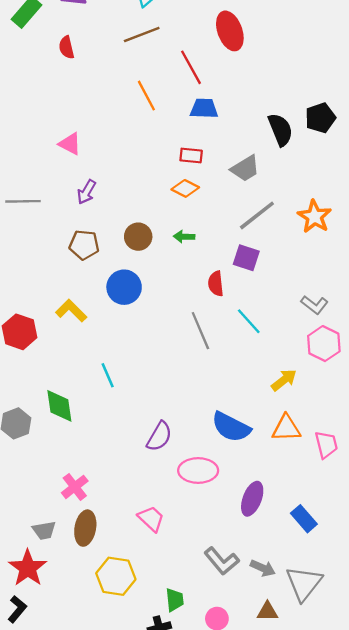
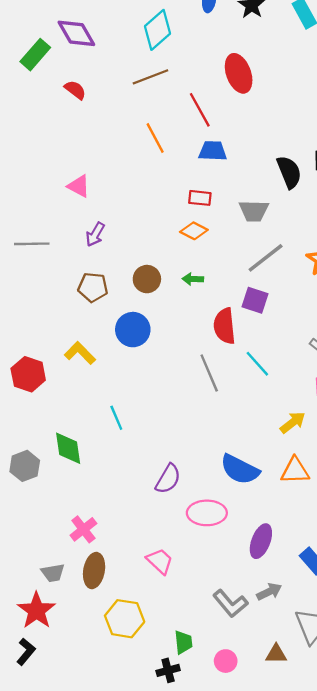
red semicircle: (66, 47) -> (75, 90), turned 140
gray trapezoid: (245, 168) -> (254, 211), turned 32
red semicircle: (216, 284) -> (224, 326), size x1.4
gray arrow: (263, 568) -> (269, 592), moved, turned -50

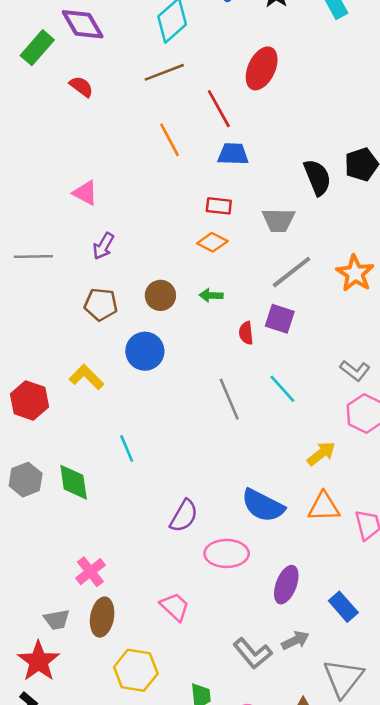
red ellipse: (239, 73) -> (262, 68), turned 45
red semicircle: (224, 326) -> (246, 333), moved, size x0.6
gray hexagon: (25, 466) -> (26, 480), moved

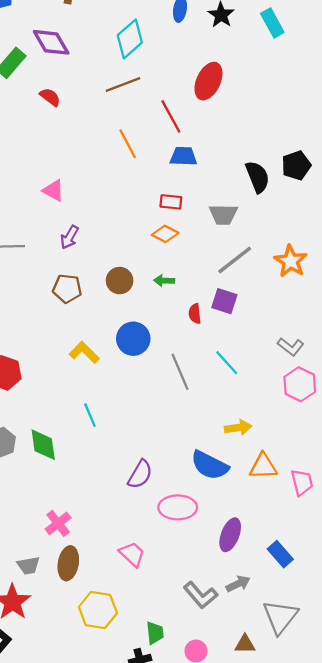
blue circle: (145, 351) -> (133, 339), moved
yellow L-shape: (87, 377) -> (84, 352), moved
yellow arrow: (321, 454) -> (238, 428), moved, turned 30

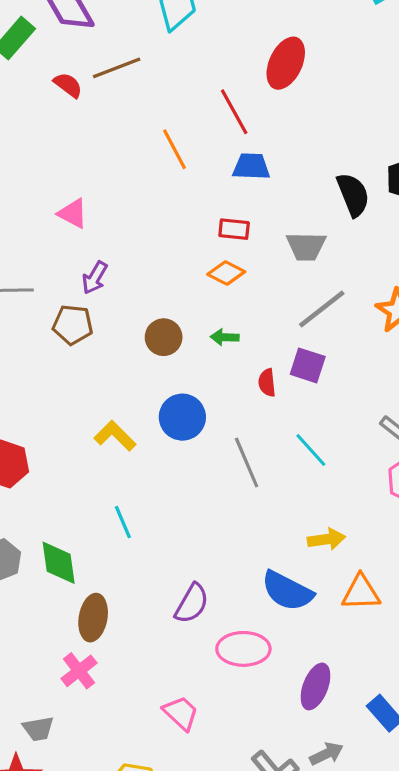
brown line: (123, 84) -> (117, 68), moved
brown pentagon: (67, 289) -> (73, 325), moved
brown ellipse: (68, 563) -> (93, 618), moved

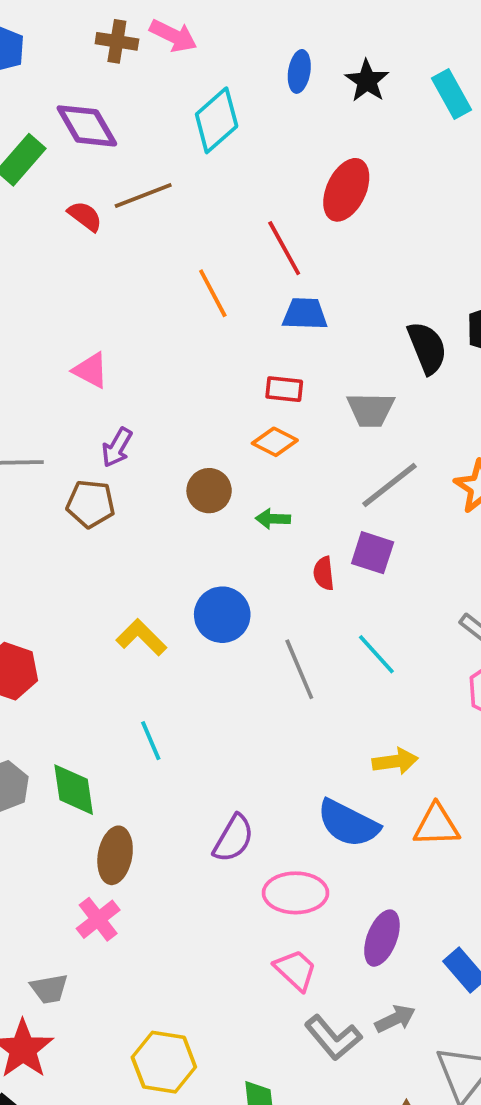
brown circle: (164, 337) -> (209, 491), moved
pink trapezoid: (181, 713) -> (296, 970), moved

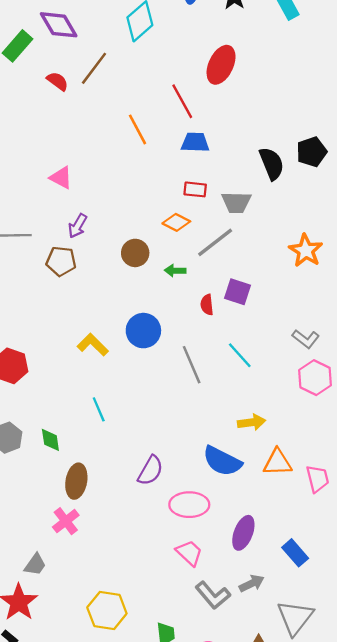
brown line: (143, 196) -> (94, 68), turned -32
red rectangle: (284, 389) -> (195, 189), moved
gray line: (389, 485) -> (215, 242), moved
green diamond: (74, 790) -> (50, 440), size x0.7
gray trapezoid: (49, 989) -> (35, 565), turned -45

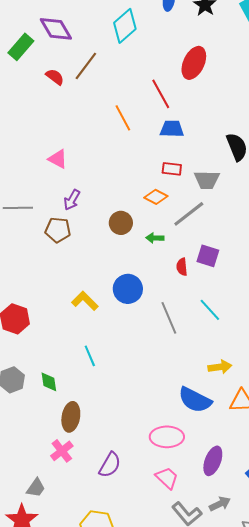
purple semicircle: (150, 471) -> (110, 465), moved

